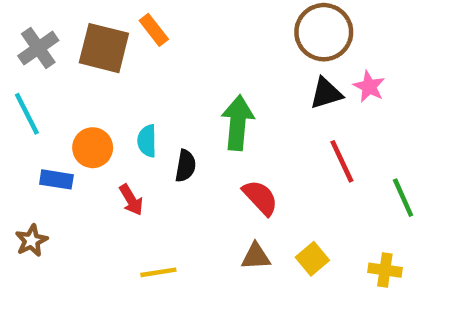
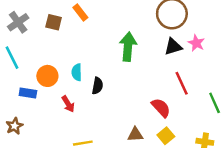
brown square: (104, 48) -> (54, 22), size x0.6
green arrow: (238, 123) -> (128, 47), moved
red semicircle: (260, 198) -> (161, 108), moved

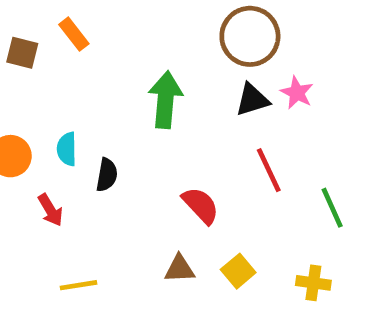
red semicircle: (161, 108) -> (201, 205), moved

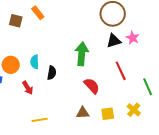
green arrow: (165, 100) -> (82, 54), moved
yellow square: (238, 271) -> (108, 114), turned 32
yellow cross: (313, 283) -> (134, 110), moved, turned 32

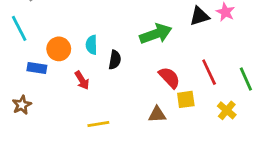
green arrow: (82, 54) -> (156, 34), turned 65
red line: (121, 71) -> (209, 72), moved
yellow square: (108, 114) -> (186, 99), moved

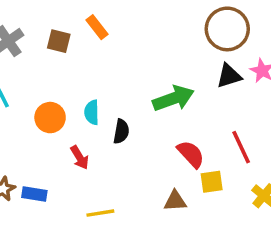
blue rectangle: (37, 68) -> (34, 194), moved

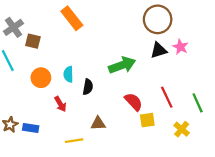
orange rectangle: (97, 27) -> (72, 18), size x1.5
brown square: (59, 41) -> (33, 41), moved
brown triangle: (175, 201) -> (98, 123), moved

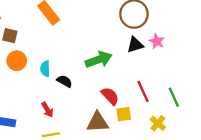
orange circle: (41, 78) -> (17, 61), moved
black semicircle: (88, 87) -> (65, 81), turned -70
red arrow: (60, 104) -> (47, 110), moved
brown triangle: (98, 123) -> (98, 122), moved, size x1.5

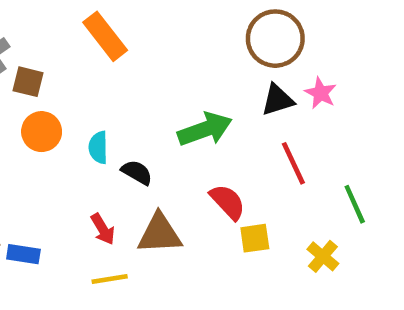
red line: (143, 91) -> (293, 163), moved
brown triangle: (98, 122) -> (160, 234), moved

